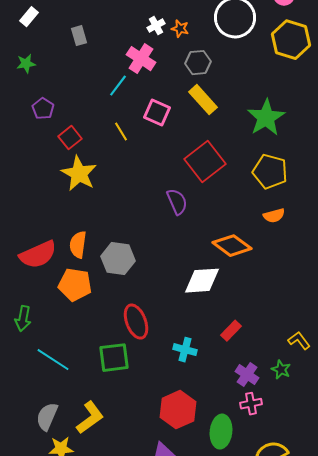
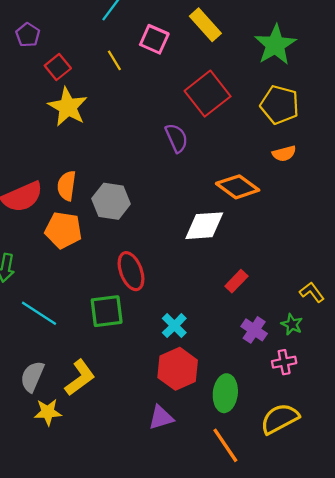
cyan cross: (185, 350) -> (174, 326), moved, turned 30
pink cross: (251, 404) -> (284, 362), moved

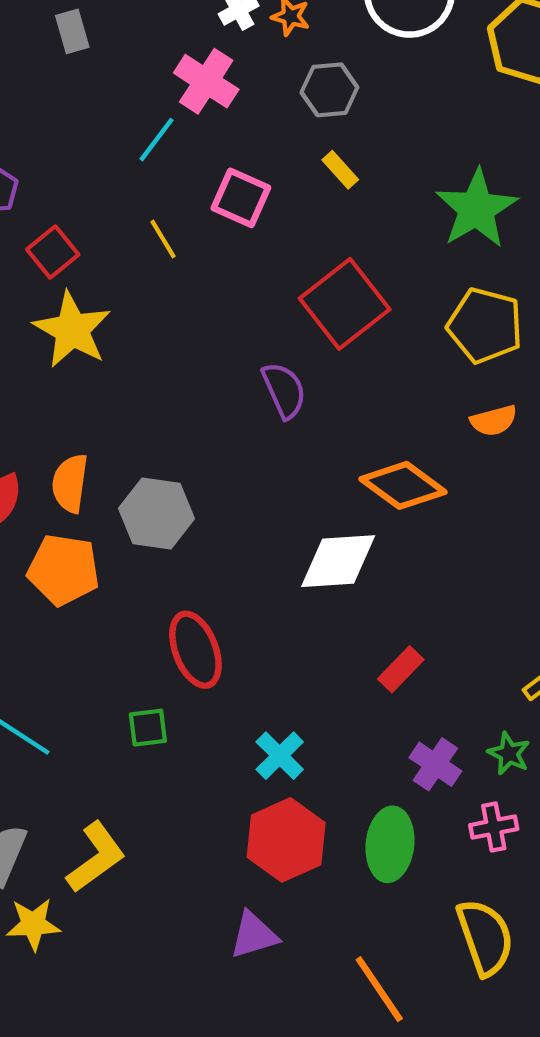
yellow rectangle: (205, 25) -> (340, 170), size x0.6
green square: (107, 311) -> (148, 728), size x0.6
green ellipse: (225, 393) -> (390, 844), moved
yellow semicircle: (280, 419) -> (485, 937), turned 99

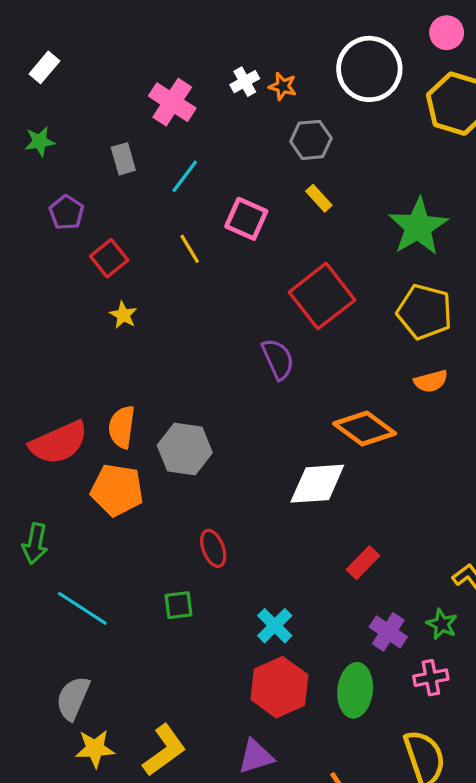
gray rectangle: (72, 31) -> (123, 159), moved
pink cross: (206, 81) -> (172, 102), moved
yellow star: (72, 330) -> (123, 315), size x0.5
red ellipse: (195, 650) -> (213, 548), size x0.7
yellow L-shape: (96, 857) -> (164, 750), moved

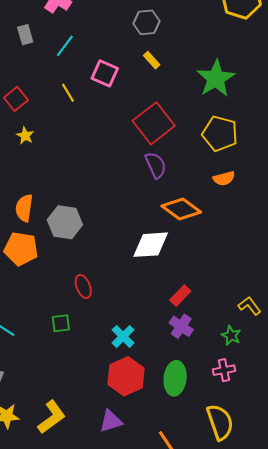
purple semicircle: (278, 359) -> (156, 165), moved
purple cross: (388, 632) -> (181, 326), moved

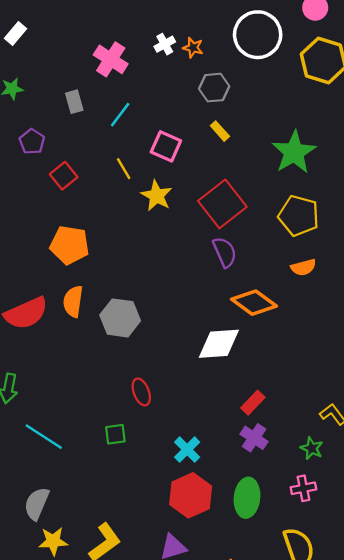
yellow star: (25, 136) -> (157, 196), moved, size x1.5
orange pentagon: (21, 249) -> (70, 245), moved

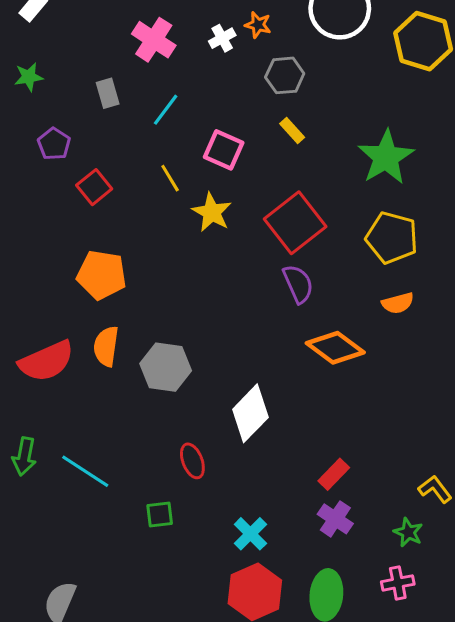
white cross: (165, 44) -> (222, 38), moved
white diamond: (219, 344) -> (250, 413), moved, turned -42
cyan line: (44, 437) -> (85, 471), moved

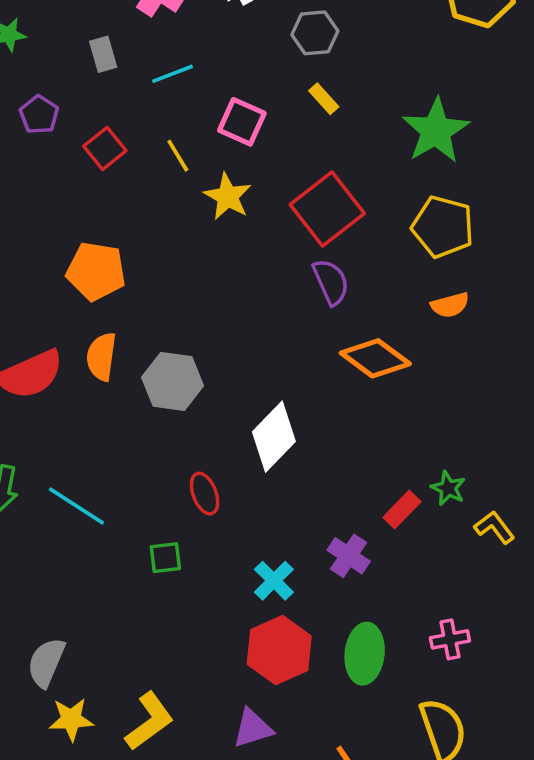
cyan line: (166, 110) -> (173, 74), turned 32
red square: (94, 187) -> (105, 148), moved
red rectangle: (334, 474) -> (402, 510), moved
purple cross: (335, 519) -> (349, 556), moved
green star: (408, 532) -> (448, 488), moved

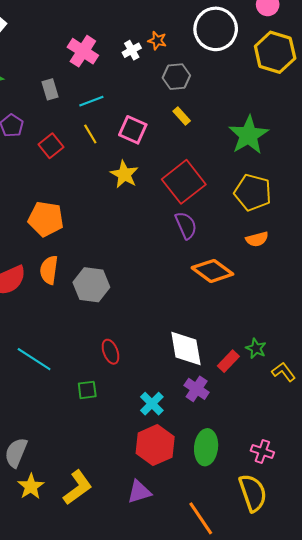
yellow line: (178, 156) -> (90, 134), moved
white diamond: (274, 437) -> (186, 348), moved, turned -54
pink cross: (450, 639) -> (262, 451), moved, turned 30
yellow star: (71, 719) -> (31, 487), turned -30

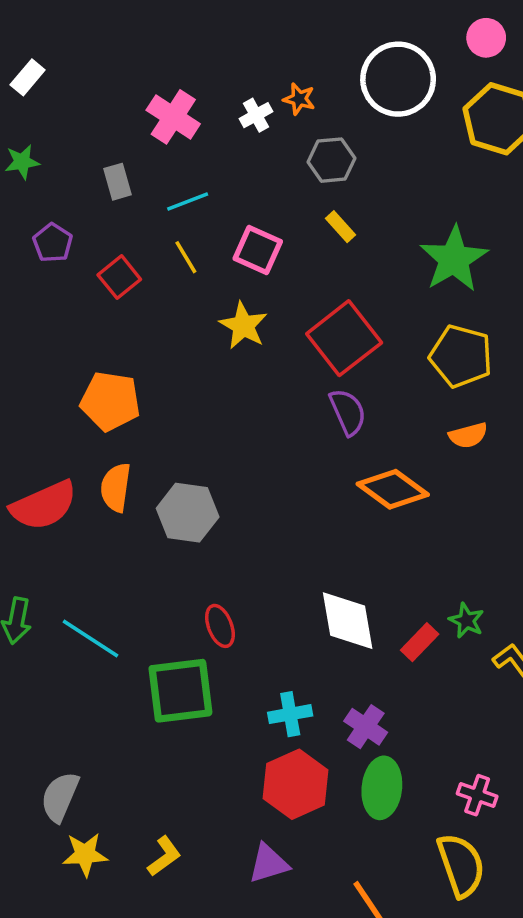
purple cross: (197, 389) -> (366, 727), moved
green square: (87, 390) -> (180, 691), size x2.0
cyan cross: (152, 404) -> (290, 714), turned 35
yellow star: (31, 487) -> (85, 854), turned 30
yellow L-shape: (78, 488) -> (164, 856), size x0.7

